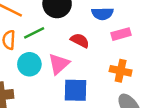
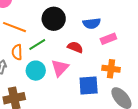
blue square: (76, 90) -> (89, 85), moved

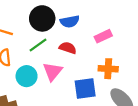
blue semicircle: (92, 23) -> (70, 21), moved
green line: (37, 45) -> (38, 45), moved

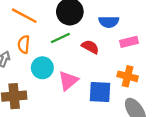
blue semicircle: (70, 21) -> (109, 22), moved
pink triangle: (53, 72) -> (68, 81), moved

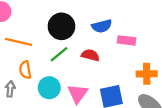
pink rectangle: (129, 42) -> (127, 40), turned 36
orange cross: (128, 76) -> (147, 74), moved

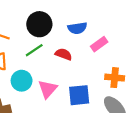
pink rectangle: (127, 40) -> (99, 44), turned -49

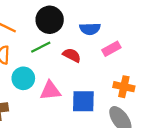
pink triangle: (48, 89) -> (50, 91), turned 36

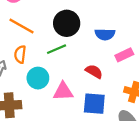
red semicircle: (72, 55) -> (94, 71), moved

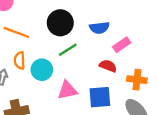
green line: (57, 49) -> (68, 50), moved
red semicircle: (94, 71) -> (108, 66), moved
cyan circle: (38, 78) -> (42, 70), moved

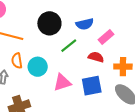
green line: (68, 50) -> (69, 46), moved

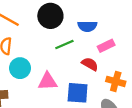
cyan circle: (38, 67) -> (20, 68), moved

